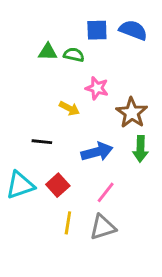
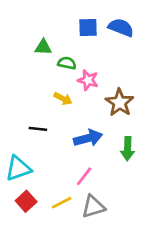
green semicircle: (74, 55) -> (67, 63), moved
green arrow: (140, 149) -> (127, 149), moved
red square: (58, 185) -> (26, 201), moved
pink line: (106, 192) -> (84, 176), moved
yellow line: (68, 223) -> (62, 203), turned 54

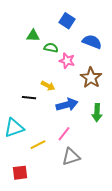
blue square: (88, 27) -> (67, 21), turned 35
blue semicircle: (121, 27) -> (92, 42), moved
yellow arrow: (63, 99) -> (48, 86), moved
red square: (26, 201) -> (20, 173), moved, turned 35
yellow line: (62, 203) -> (38, 145), moved

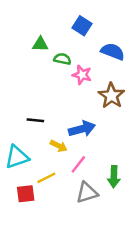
yellow arrow: (48, 86) -> (59, 146), moved
green arrow: (97, 113) -> (114, 177), moved
red square: (20, 173) -> (26, 194), moved

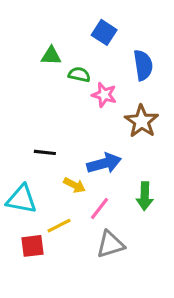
blue semicircle: (113, 52) -> (143, 65), turned 60
cyan triangle: (17, 157) -> (22, 199), turned 30
green arrow: (114, 177) -> (145, 196), moved

